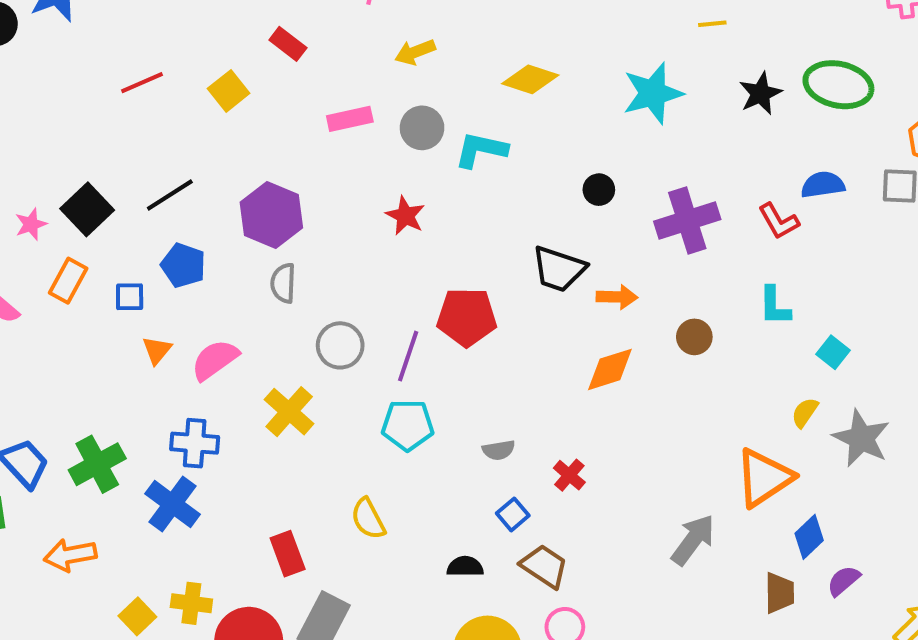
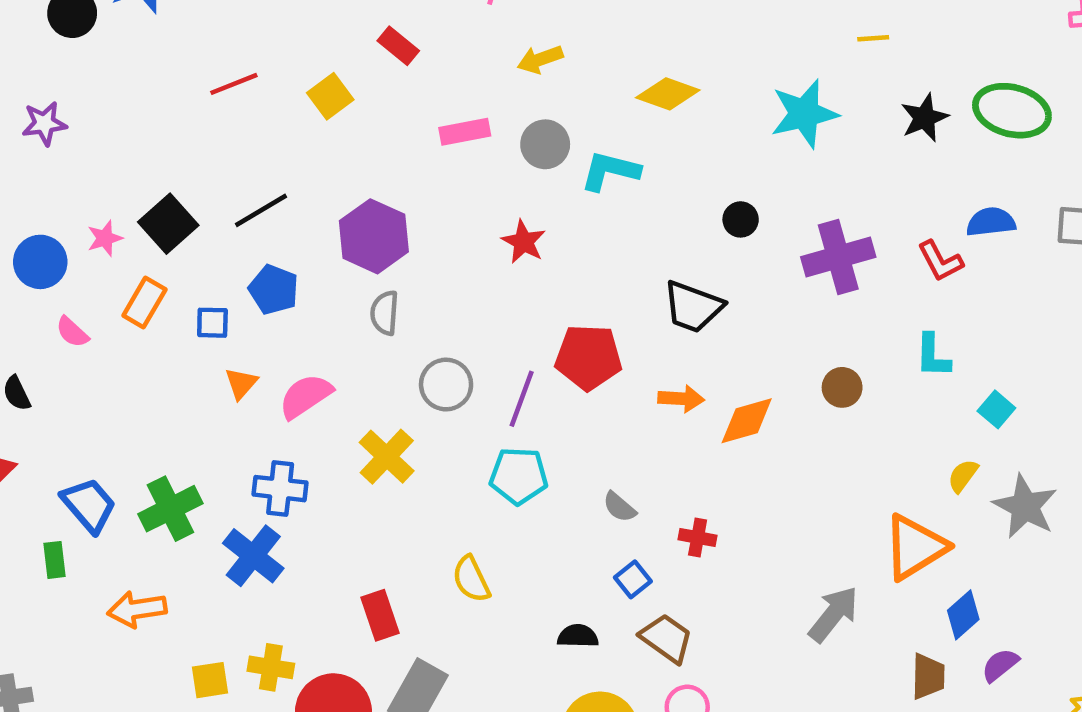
orange arrow: (617, 297) -> (681, 399), moved
gray semicircle: (499, 450) -> (619, 507), turned 48
red cross: (569, 475) -> (698, 537), turned -32
yellow square: (137, 616) -> (210, 680), turned 33

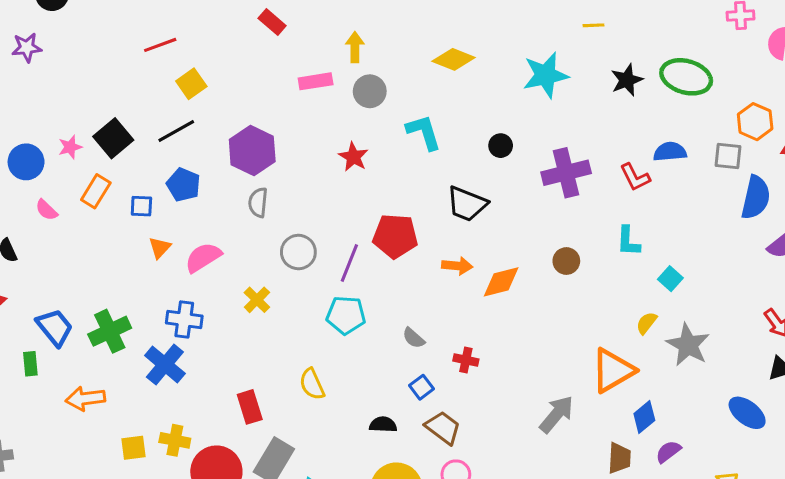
yellow arrow: (540, 59) -> (355, 47), moved, turned 108
yellow square: (330, 96) -> (191, 84), moved
purple star: (44, 123) -> (27, 47), moved
cyan L-shape: (610, 171) -> (424, 132), moved, turned 57
yellow cross: (387, 457) -> (257, 300), size x0.7

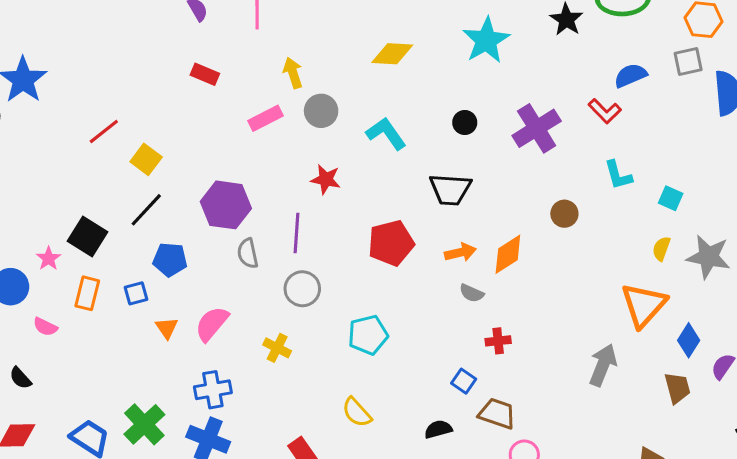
purple line: (349, 263) -> (297, 233), moved
gray semicircle: (414, 338) -> (472, 293), moved

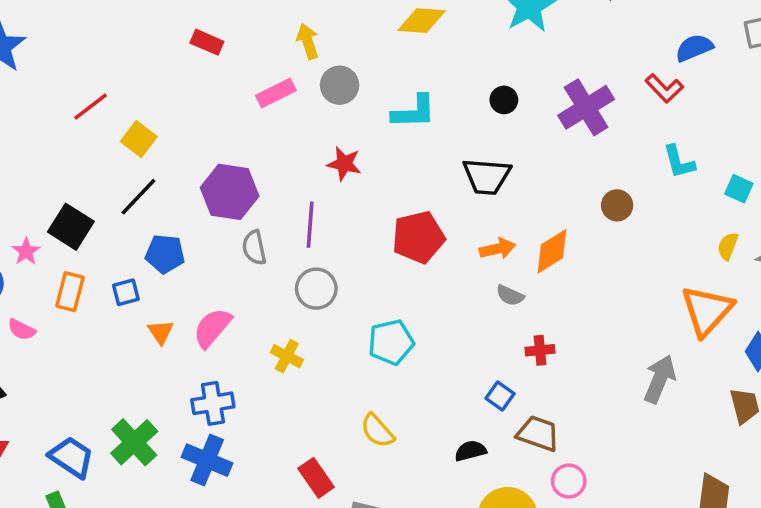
cyan L-shape: (386, 134) -> (414, 112), turned 123

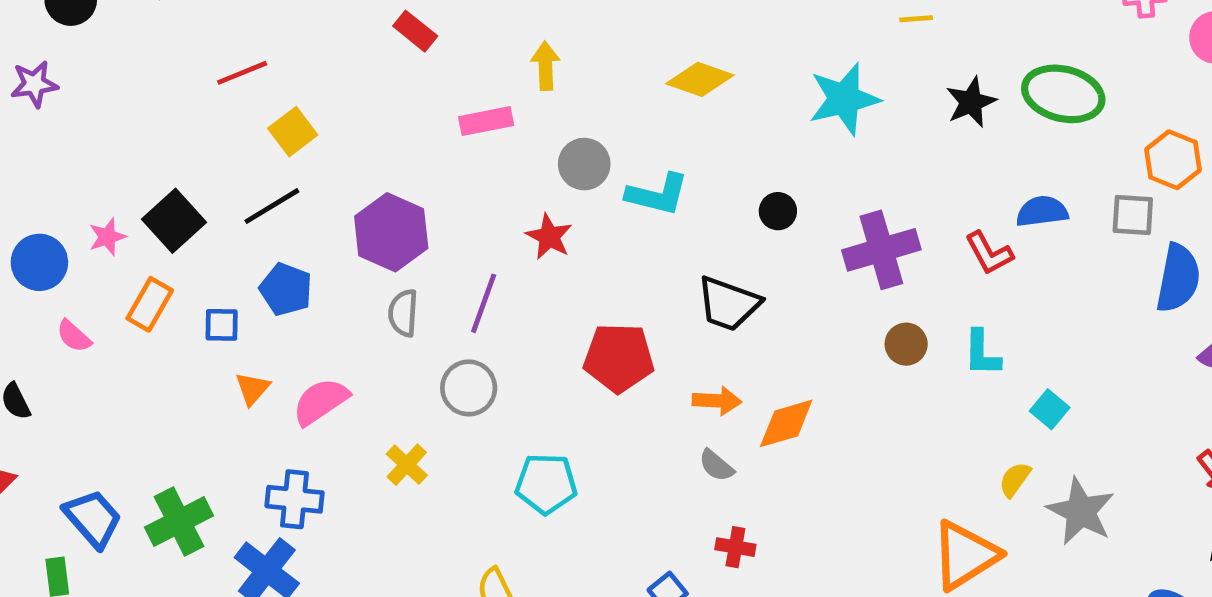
gray circle: (340, 85) -> (584, 164), moved
brown circle: (617, 205) -> (906, 344), moved

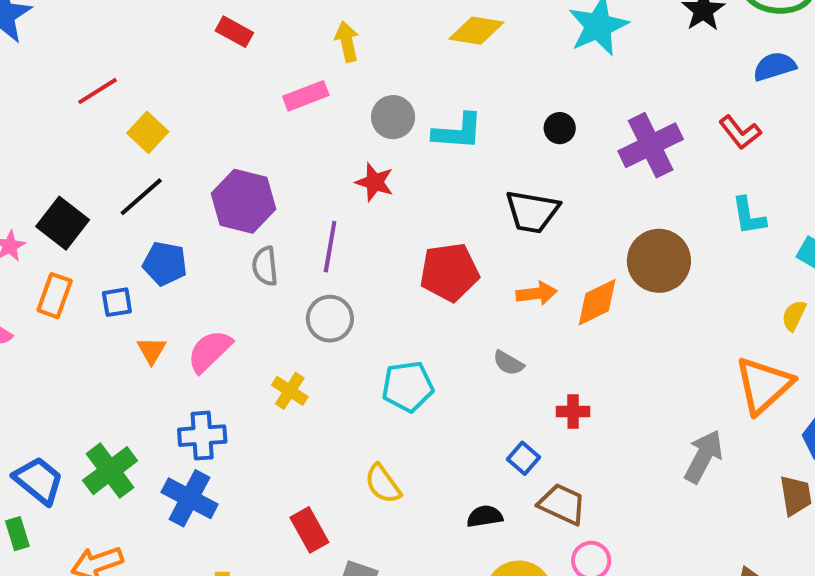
blue semicircle: (1042, 211) -> (774, 66), moved
brown circle: (906, 344) -> (659, 261), moved, size x1.8
gray semicircle: (716, 466) -> (508, 363), moved

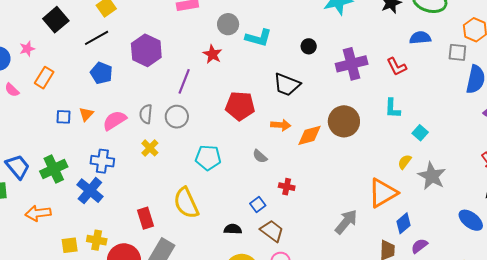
black square: (63, 223) -> (56, 20), moved
gray semicircle: (265, 266) -> (146, 114), moved
blue square: (117, 302) -> (64, 117), moved
yellow semicircle: (383, 484) -> (186, 203), size x1.5

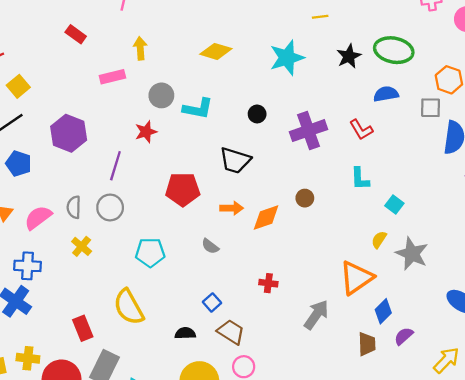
red star: (212, 54) -> (146, 132), turned 30
brown circle: (344, 121) -> (305, 198), size x0.5
red cross: (287, 187) -> (268, 283), moved

